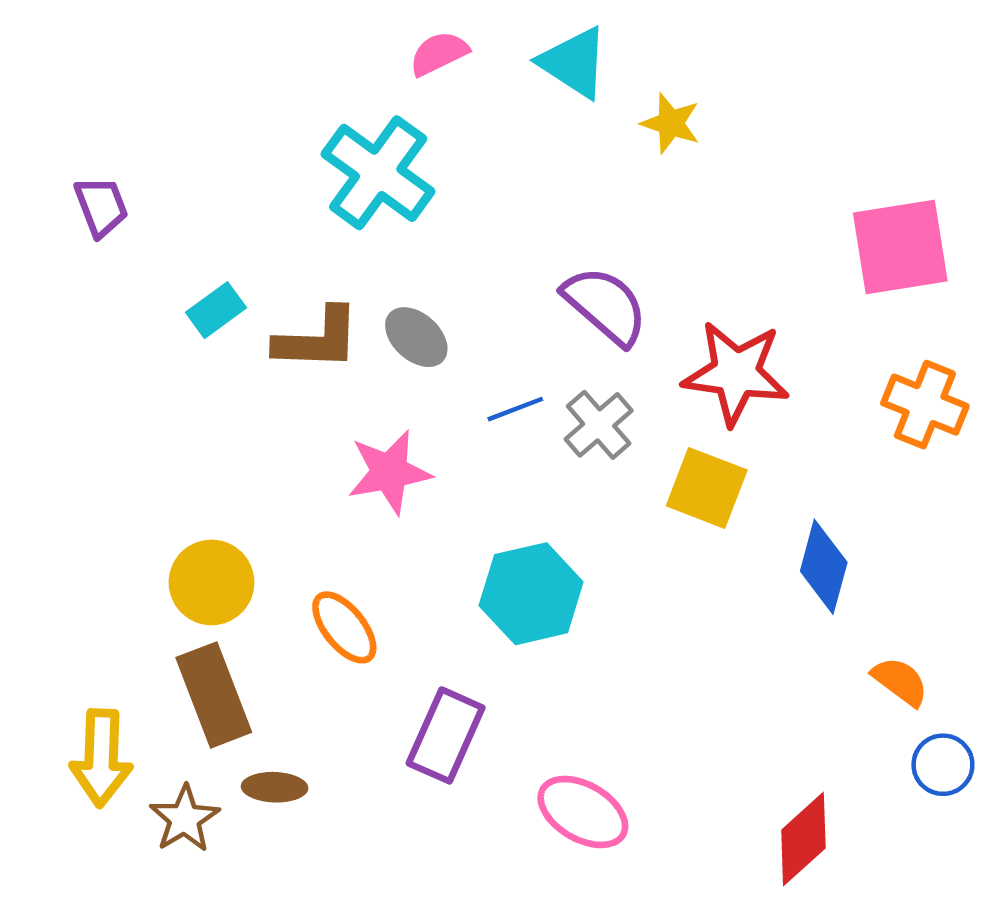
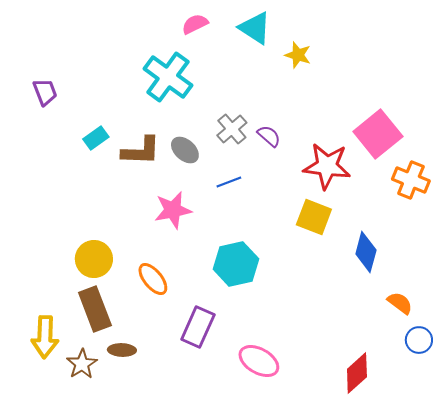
pink square: (900, 247) -> (378, 134), moved, turned -30
purple semicircle: (605, 306) -> (269, 136), size x0.6
gray cross: (599, 425) -> (232, 129), moved

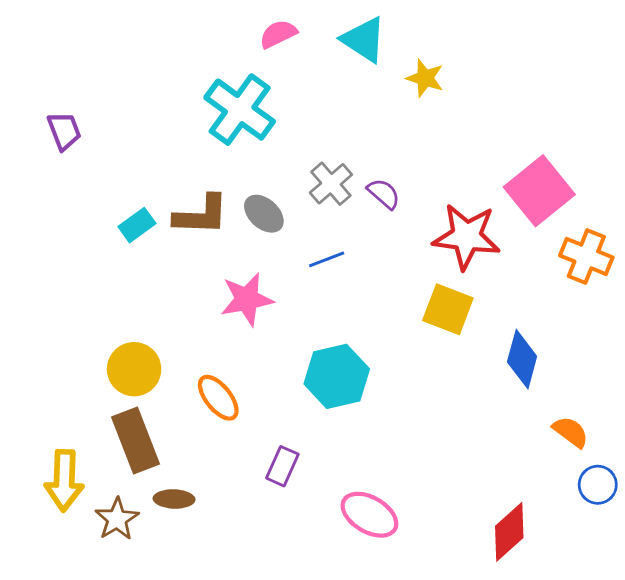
cyan rectangle: (96, 138) -> (137, 225), moved
purple rectangle: (198, 327) -> (282, 466), size x0.7

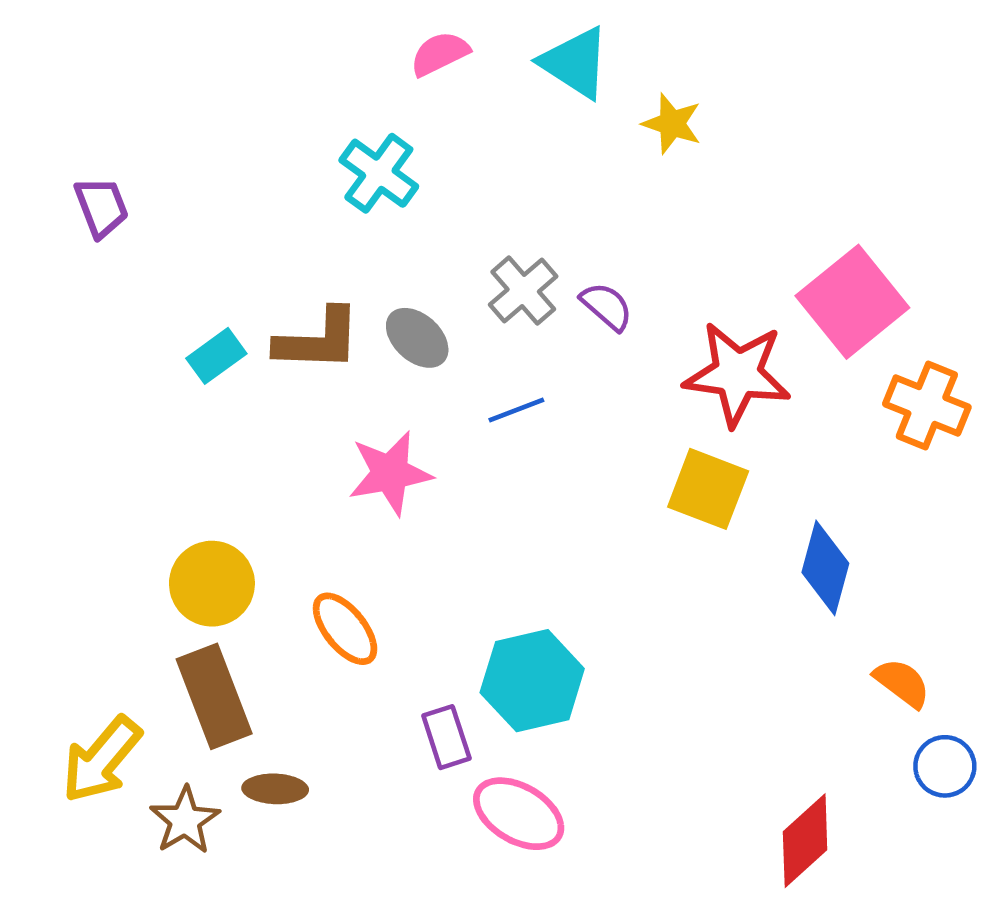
cyan cross: (240, 110) -> (379, 173), size x0.7
cyan hexagon: (337, 376) -> (532, 681), moved
purple rectangle: (282, 466) -> (446, 737), turned -42
yellow arrow: (64, 480) -> (101, 760), turned 38
pink ellipse: (369, 515) -> (519, 814), moved

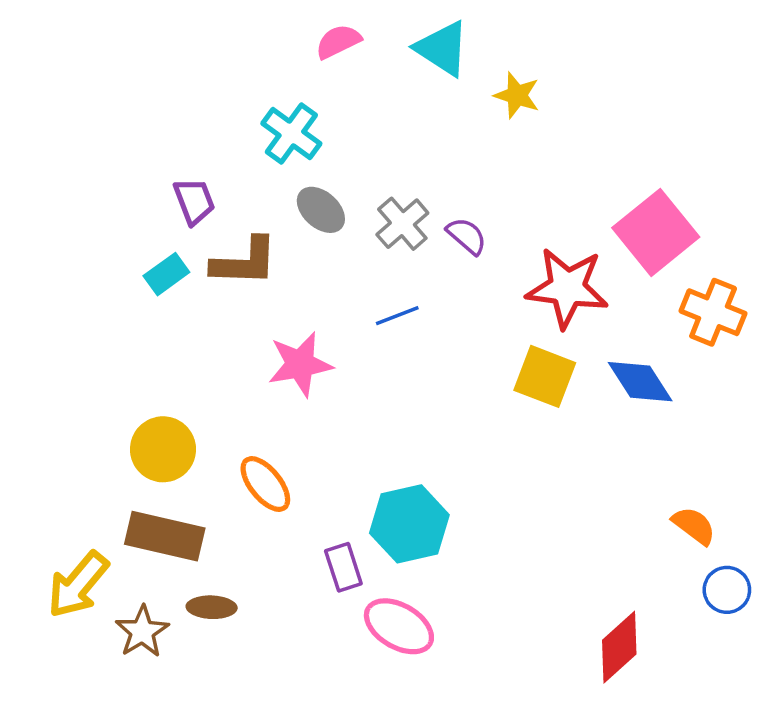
purple trapezoid: (101, 207) -> (194, 201), moved
gray ellipse: (417, 338) -> (321, 210), moved
blue diamond: (825, 568) -> (640, 382), moved, turned -48
brown rectangle: (214, 696) -> (165, 536), turned -56

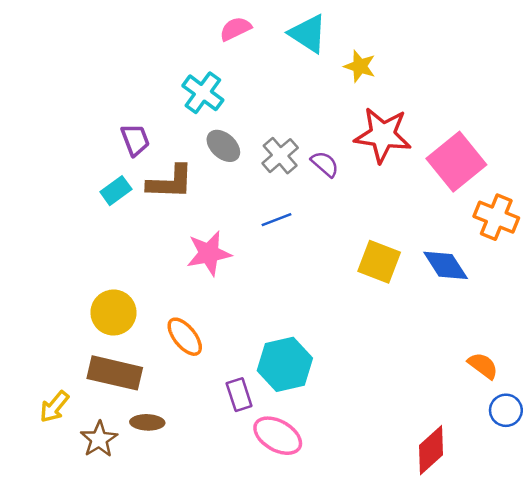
red star: (567, 288) -> (383, 135), moved
yellow arrow: (78, 585) -> (54, 407), size x0.7

